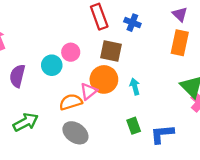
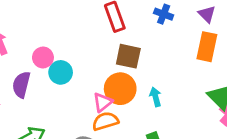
blue cross: (132, 23) -> (164, 14), moved
pink circle: (71, 52) -> (43, 57), moved
orange semicircle: (71, 102) -> (105, 121), moved

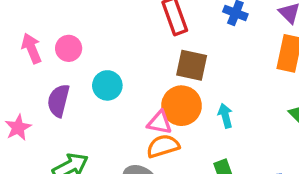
pink circle: (43, 57) -> (69, 48), moved
pink triangle: (103, 102) -> (160, 123), turned 50

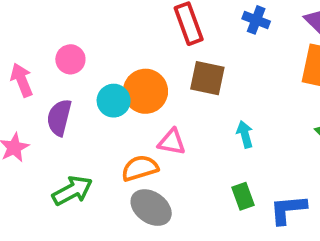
pink arrow: (32, 48) -> (22, 80), moved
orange circle: (182, 106) -> (145, 91), moved
orange semicircle: (163, 146) -> (140, 168), moved

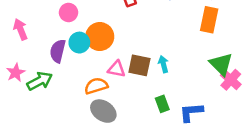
pink circle: (70, 59) -> (69, 12), moved
brown square: (207, 78) -> (139, 65), moved
purple semicircle: (59, 117) -> (58, 51), moved
green arrow: (72, 191) -> (40, 81), moved

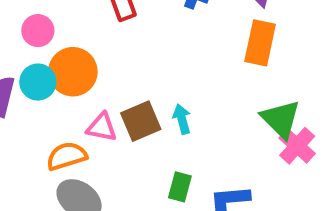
pink circle: (69, 12) -> (38, 31), moved
brown square: (139, 65) -> (141, 121), turned -35
green rectangle: (162, 104) -> (180, 187), turned 35

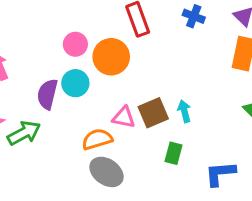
orange circle: (73, 72) -> (111, 57), moved
green rectangle: (180, 187) -> (173, 153), moved

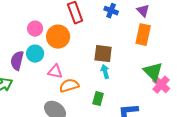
brown square: (153, 113) -> (103, 54), moved, turned 30
pink triangle: (124, 117) -> (55, 72), moved
orange semicircle: (97, 139) -> (69, 86), moved

